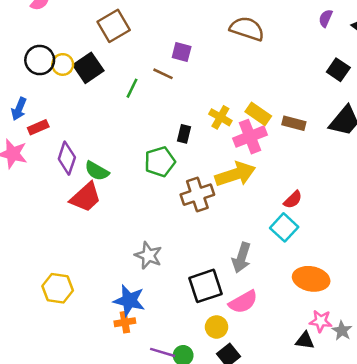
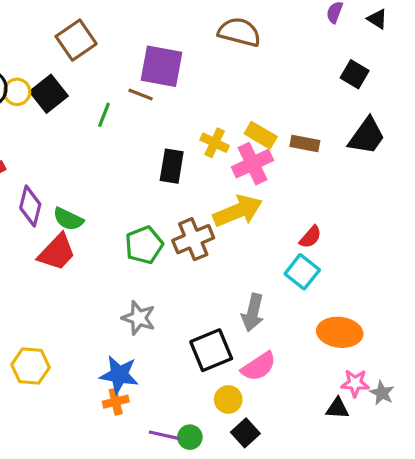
purple square: (182, 52) -> (161, 66), size x1.8
black rectangle: (184, 134) -> (172, 166), size x1.5
green pentagon: (160, 162) -> (144, 245), moved

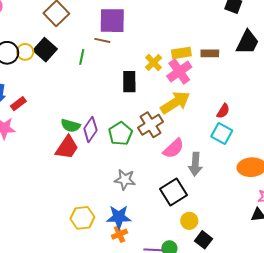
yellow rectangle: (261, 135) -> (181, 53), turned -30
yellow cross: (215, 143) -> (154, 62), turned 30
purple diamond: (30, 206) -> (90, 129), moved, turned 30
yellow hexagon: (30, 366) -> (82, 218), moved
pink semicircle: (259, 366) -> (174, 148), moved

